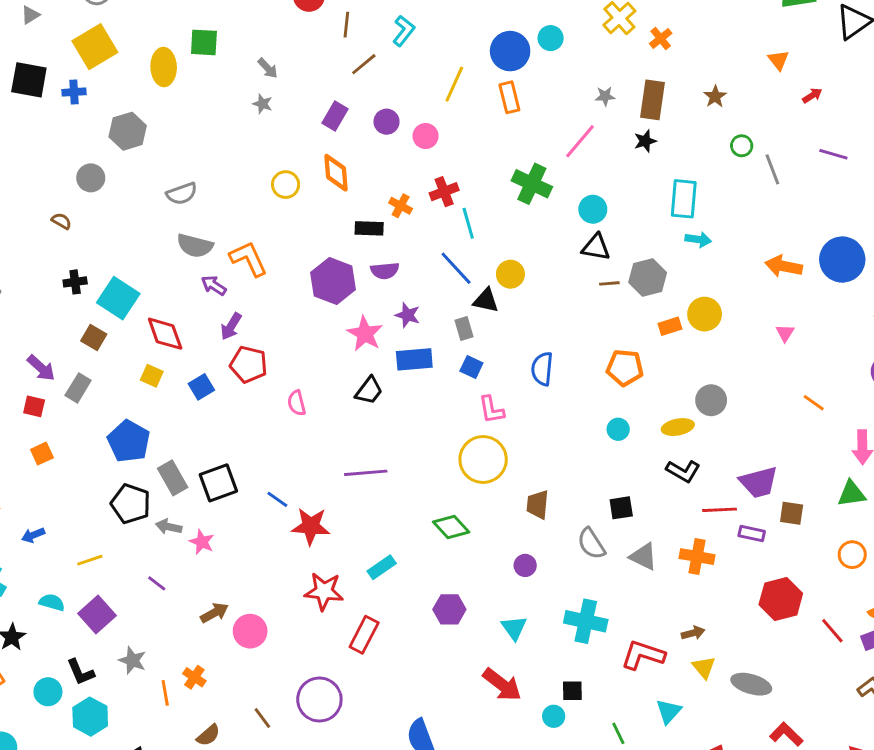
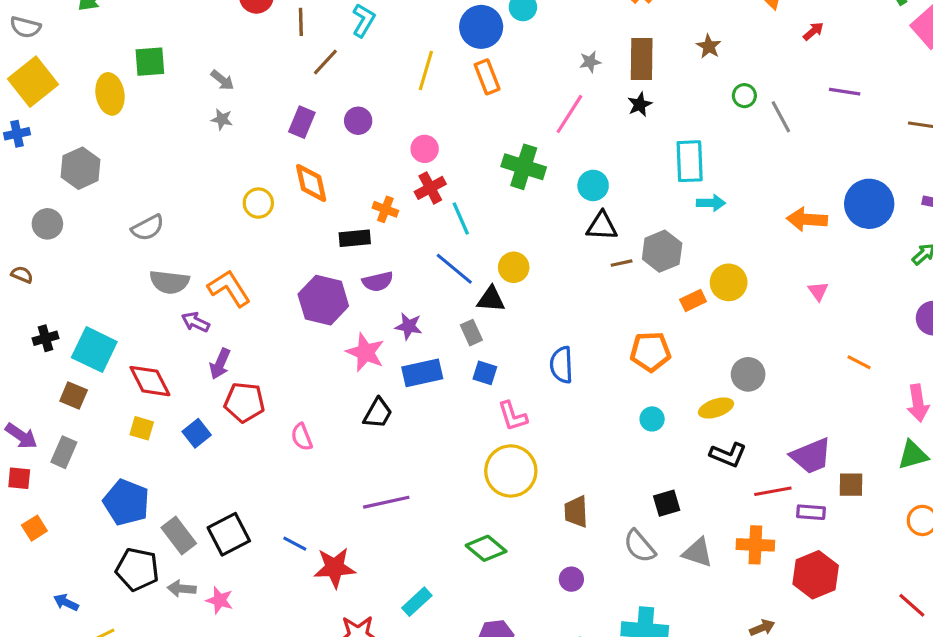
pink circle: (426, 136) -> (425, 149), moved
blue arrow: (33, 535) -> (66, 602), moved, turned 55
red hexagon: (781, 599) -> (816, 575), moved

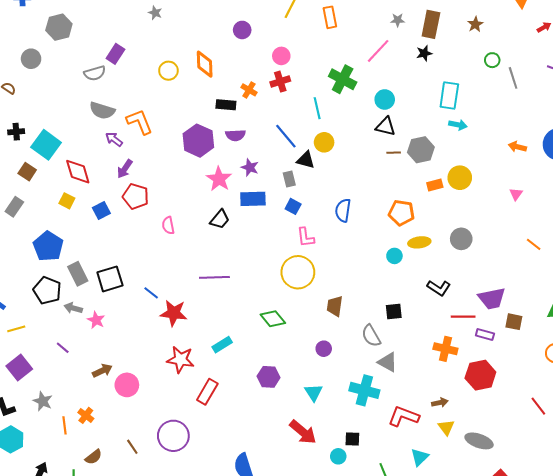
purple rectangle: (302, 122) -> (115, 54), moved
cyan line: (461, 218) -> (317, 108), moved
orange arrow: (807, 219) -> (517, 147), size x0.7
yellow ellipse: (716, 408) -> (419, 242), moved
gray triangle: (698, 553) -> (388, 362), moved

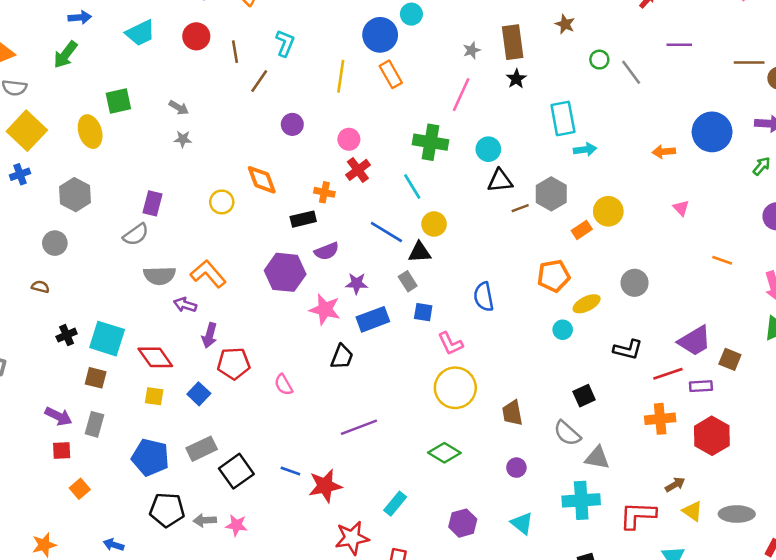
gray rectangle: (78, 274) -> (202, 449), moved, turned -70
brown square: (514, 322) -> (730, 359), turned 30

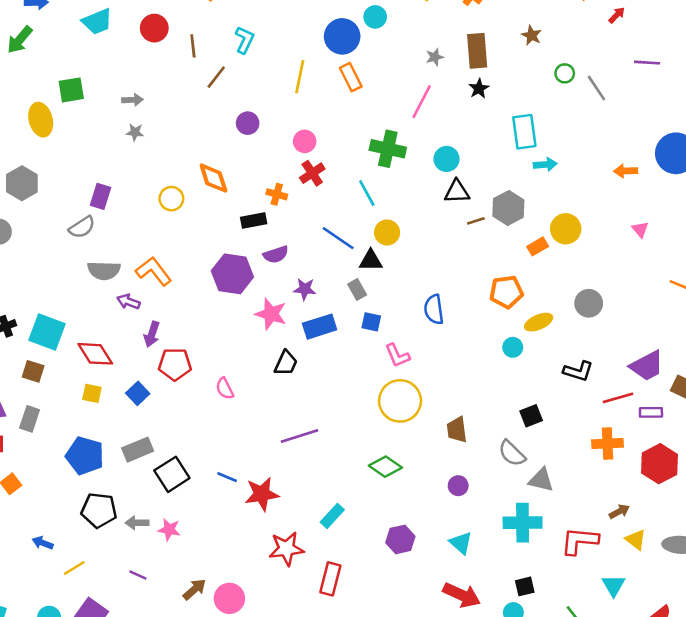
gray arrow: (179, 108) -> (133, 100), turned -36

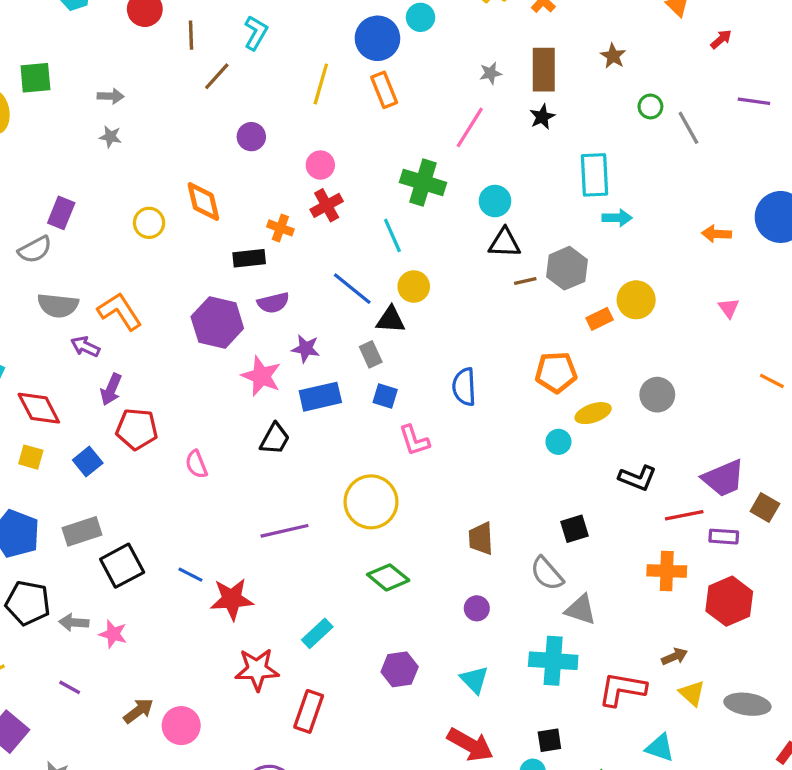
yellow circle: (400, 401) -> (371, 502), moved
cyan triangle: (613, 585) -> (660, 748), turned -45

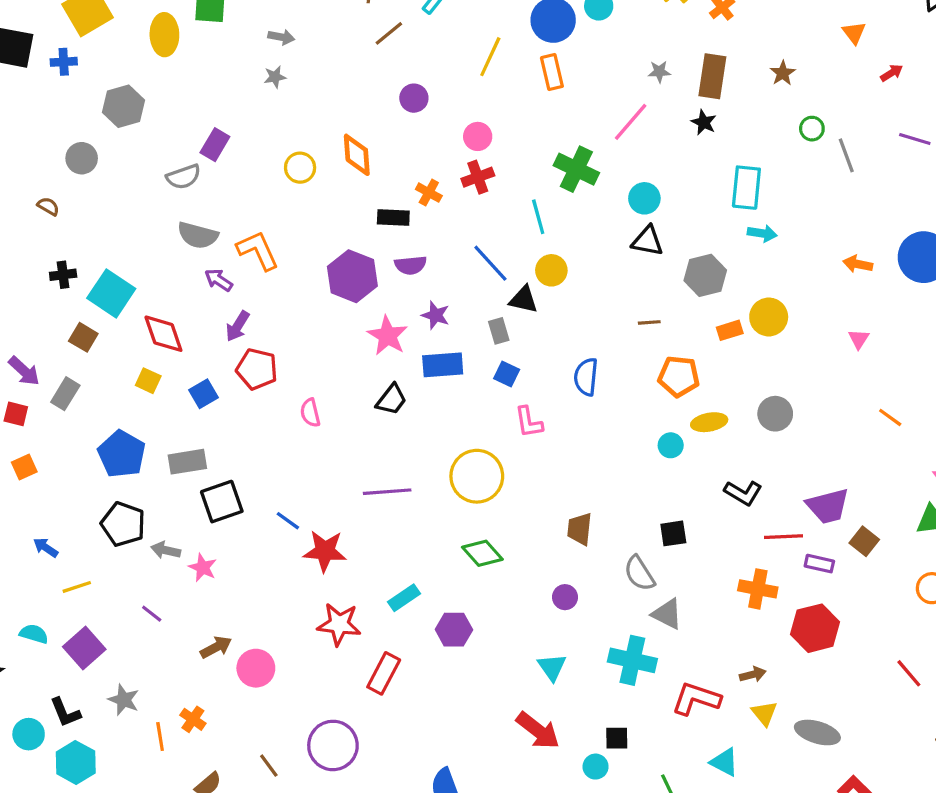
black star: (542, 117) -> (704, 122), turned -30
gray star: (110, 137) -> (275, 77), turned -30
brown line: (525, 281) -> (649, 322), moved
purple hexagon: (400, 669) -> (454, 630), moved

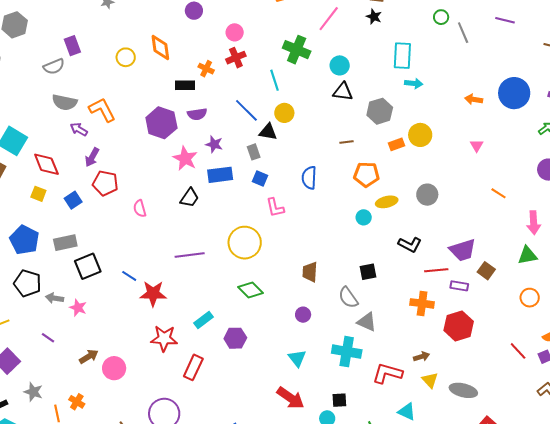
purple rectangle: (215, 145) -> (72, 46), turned -48

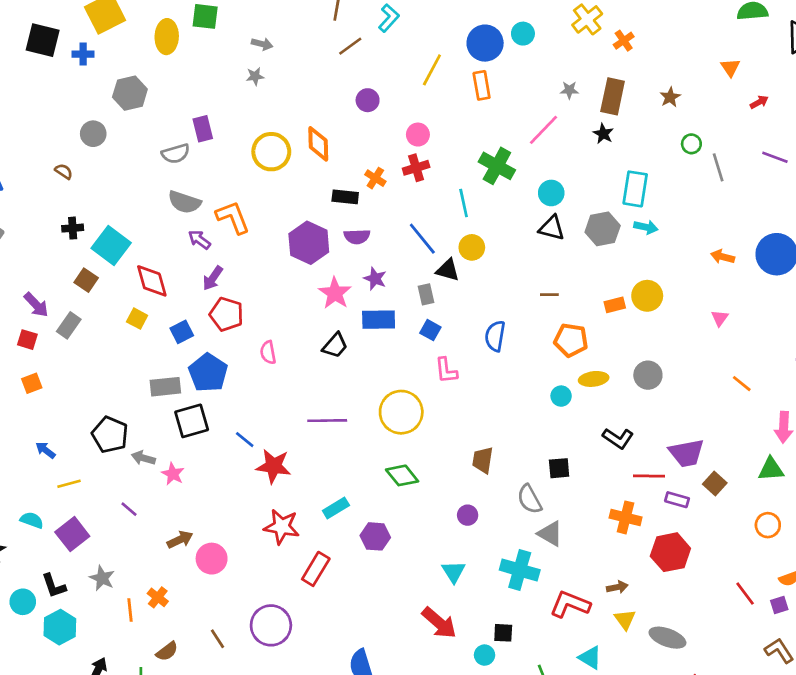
yellow circle: (126, 57) -> (271, 152), size x1.5
gray hexagon: (380, 111) -> (603, 229), moved
blue pentagon: (24, 240) -> (208, 373), moved

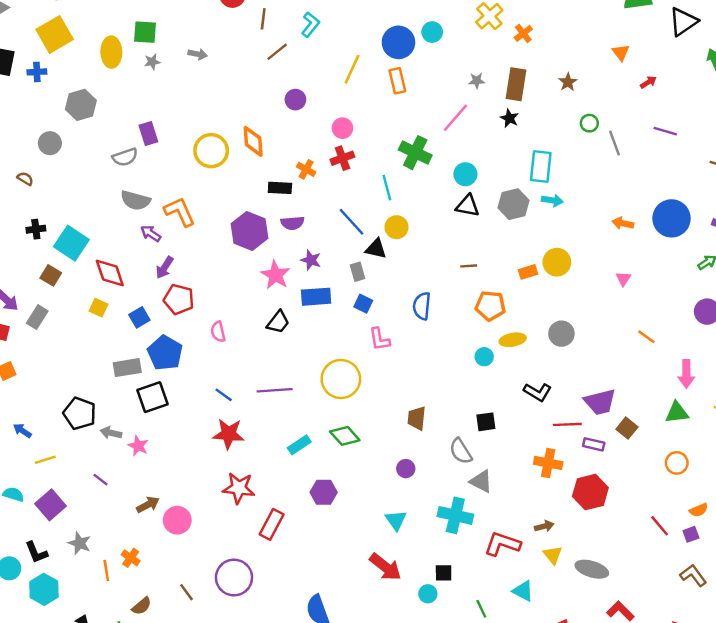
gray star: (255, 76) -> (152, 62), moved
blue line: (245, 440) -> (224, 395), moved
cyan rectangle: (336, 508) -> (299, 445), moved

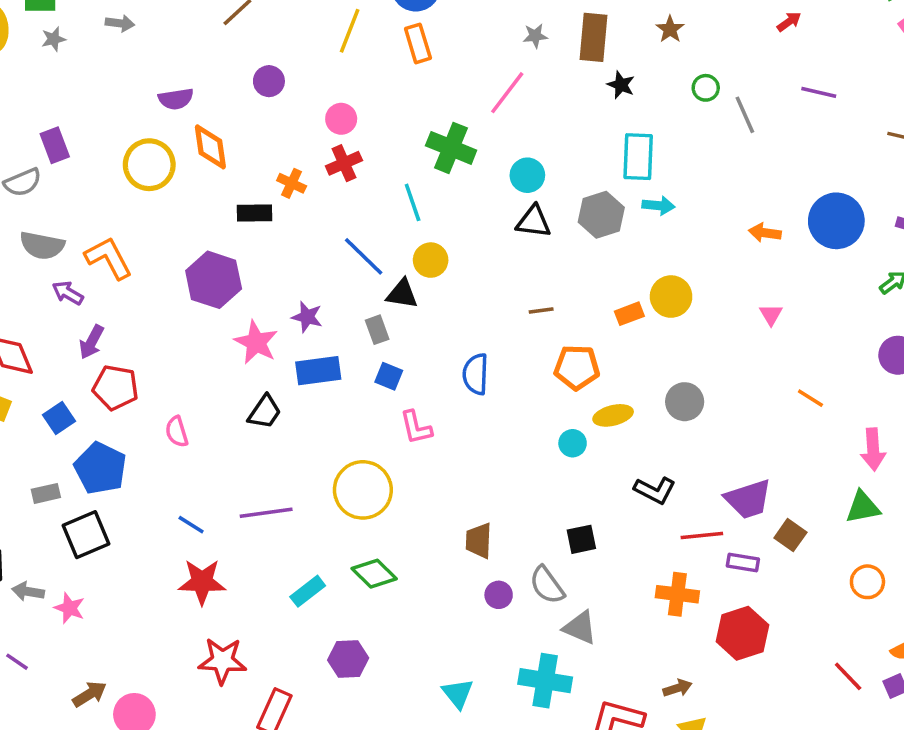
black star: (509, 118) -> (621, 85), moved
purple semicircle: (293, 223) -> (176, 99), moved
gray rectangle: (127, 368) -> (46, 493), size x0.7
purple circle: (406, 469) -> (499, 595), moved

